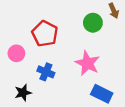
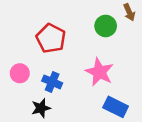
pink circle: (16, 53) -> (20, 73), moved
black star: (23, 93) -> (41, 108), moved

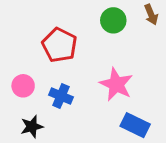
green circle: (106, 26) -> (113, 20), moved
black star: (41, 108) -> (32, 127), moved

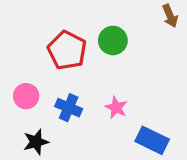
green circle: (113, 20) -> (113, 40), moved
pink star: (116, 84) -> (116, 108), moved, size x0.6

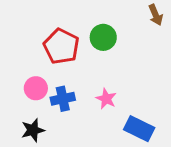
pink circle: (26, 96) -> (36, 88), moved
blue cross: (69, 108) -> (63, 99), turned -35

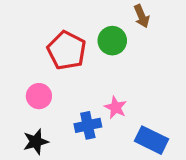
brown arrow: (156, 15) -> (142, 16), moved
blue cross: (63, 99) -> (88, 125), moved

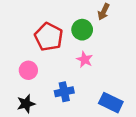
brown arrow: (142, 16) -> (104, 12), turned 49
pink star: (116, 107) -> (85, 60), moved

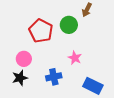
pink star: (85, 60) -> (75, 58), moved
black star: (26, 104) -> (20, 78), moved

